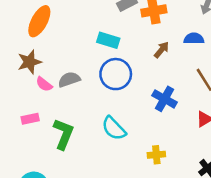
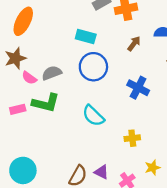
green L-shape: (63, 134) -> (46, 103), moved, turned 84

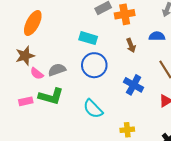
brown arrow: (134, 44) -> (131, 45), turned 120

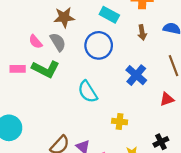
cyan rectangle: (88, 38) -> (109, 15), moved
brown star: (25, 56) -> (64, 17), moved
gray semicircle: (57, 70) -> (58, 42), turned 66

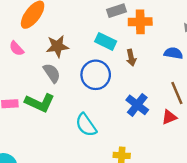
brown arrow: (142, 32) -> (131, 58), moved
pink semicircle: (36, 42) -> (17, 49), moved
red triangle: (167, 99) -> (169, 117), moved

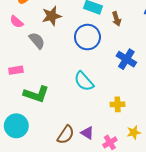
gray semicircle: (52, 73) -> (37, 41), moved
green L-shape: (40, 103) -> (36, 94), moved

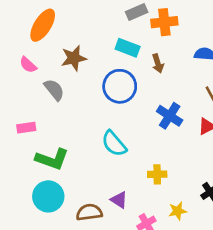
cyan circle: (16, 126) -> (48, 196), moved
purple triangle: (87, 133) -> (119, 200), moved
brown semicircle: (66, 135) -> (89, 212), turned -132

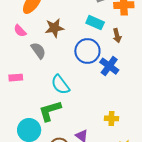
blue cross: (170, 116) -> (109, 66), moved
cyan semicircle: (114, 144) -> (60, 85), moved
green L-shape: (52, 159) -> (50, 111), moved, turned 140

